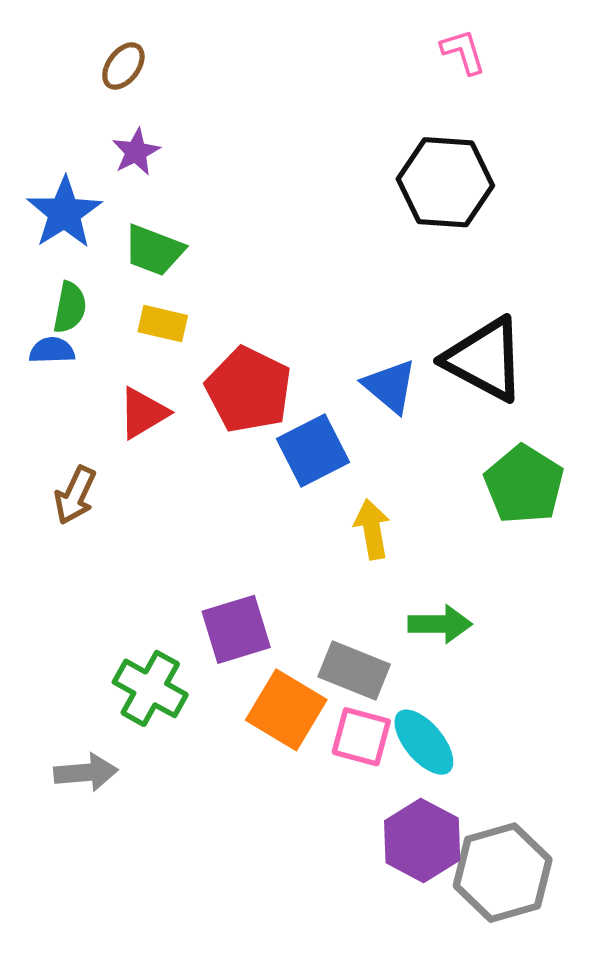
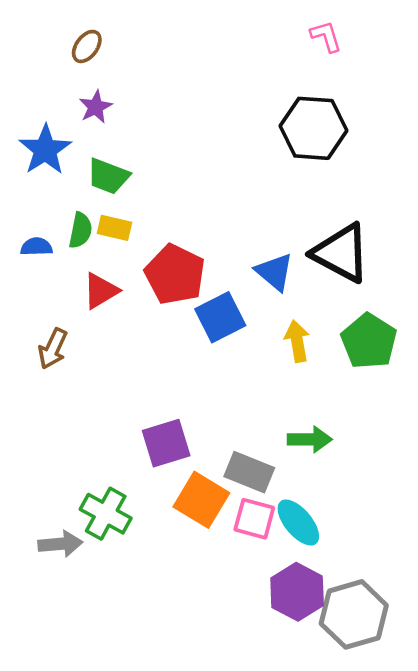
green semicircle: (70, 307) -> (80, 230), moved
yellow arrow: (372, 529) -> (297, 341), moved
green cross: (150, 688) -> (106, 514), moved

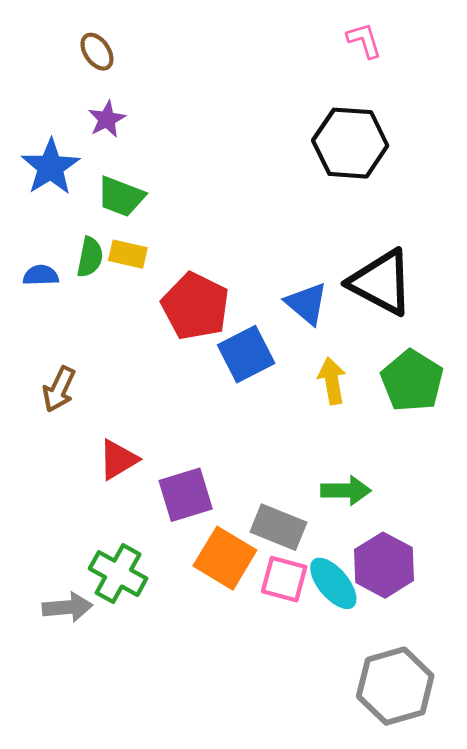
brown ellipse: (87, 46) -> (97, 52), turned -72
red triangle: (101, 291) -> (118, 460), moved
purple hexagon: (297, 592) -> (384, 565), moved

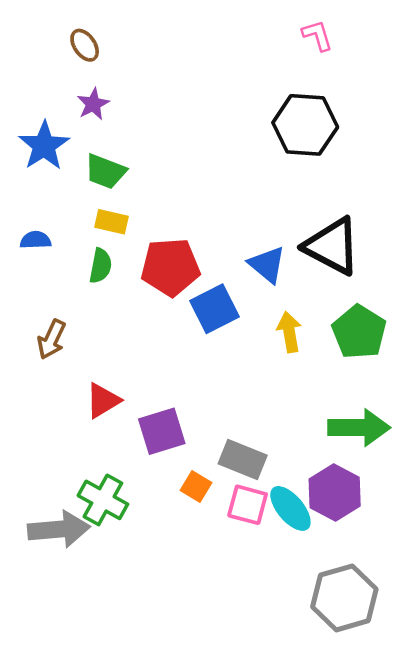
green semicircle: (90, 257) -> (100, 266), moved
red pentagon: (195, 306) -> (170, 267), turned -30
green arrow: (346, 491) -> (359, 428), moved, size x1.4
orange square: (225, 558) -> (196, 486), size x0.6
gray arrow: (67, 607) -> (59, 529), size x1.4

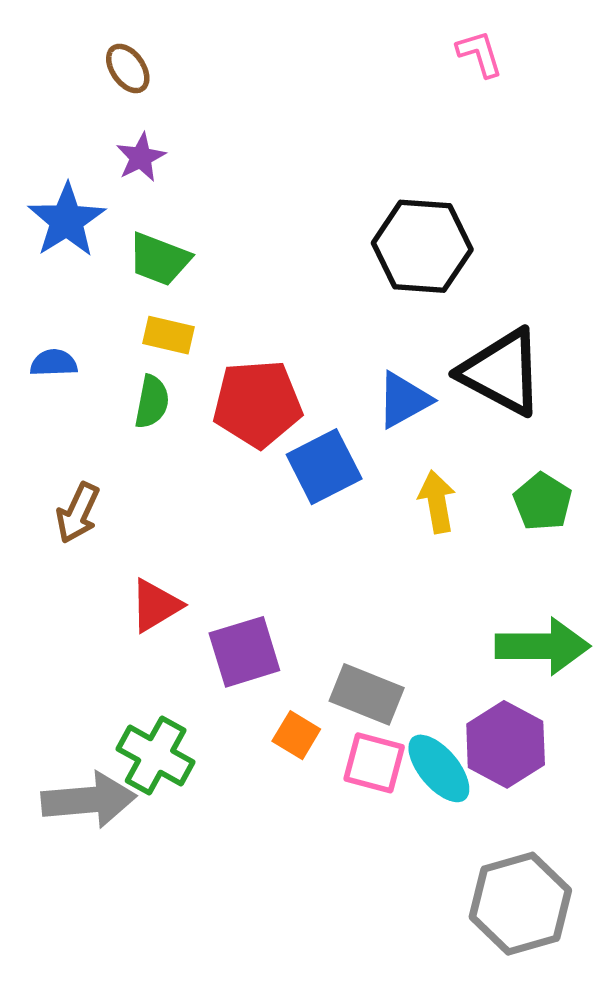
black hexagon: (305, 125) -> (422, 246), moved
blue triangle: (267, 265) -> (404, 400), turned 51
green pentagon: (359, 332) -> (543, 502), size x0.7

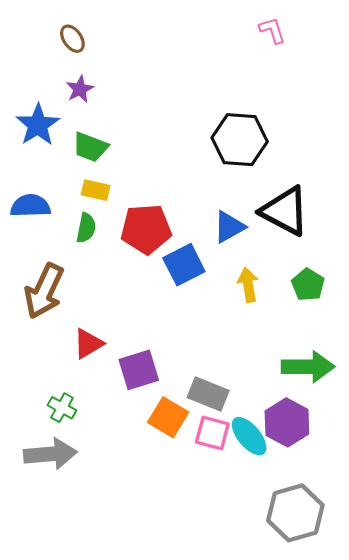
blue semicircle: (54, 363) -> (30, 206), size x1.5
brown arrow: (78, 513) -> (44, 291), size x1.6
orange square: (296, 735) -> (168, 417), size x1.5
green cross: (156, 755) -> (62, 408), moved, size x0.7

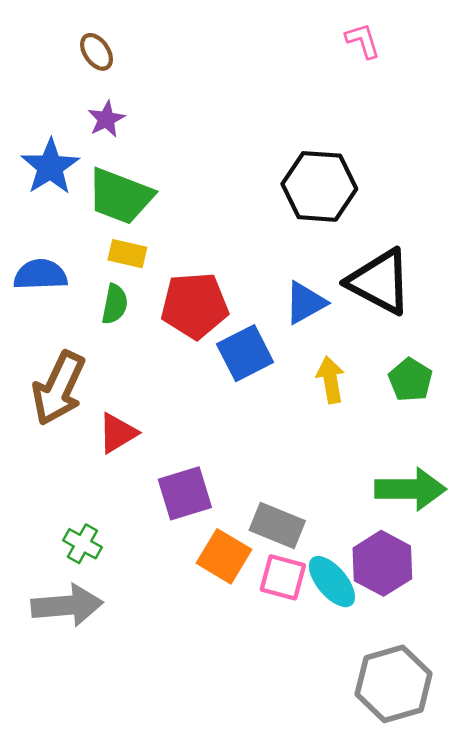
green trapezoid: (90, 147) -> (120, 196), size x1.4
red triangle: (88, 344) -> (118, 433), moved

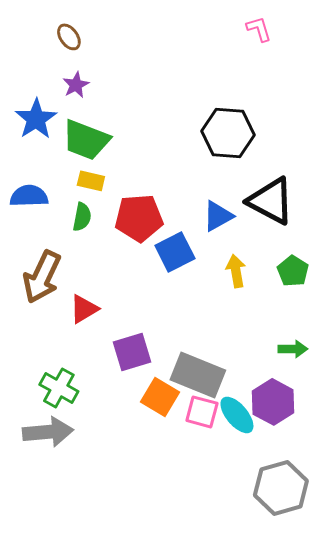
green arrow: (410, 489) -> (293, 349), size x0.6
gray rectangle: (277, 526) -> (198, 375), size x1.4
green cross: (82, 544) -> (59, 388), size x1.4

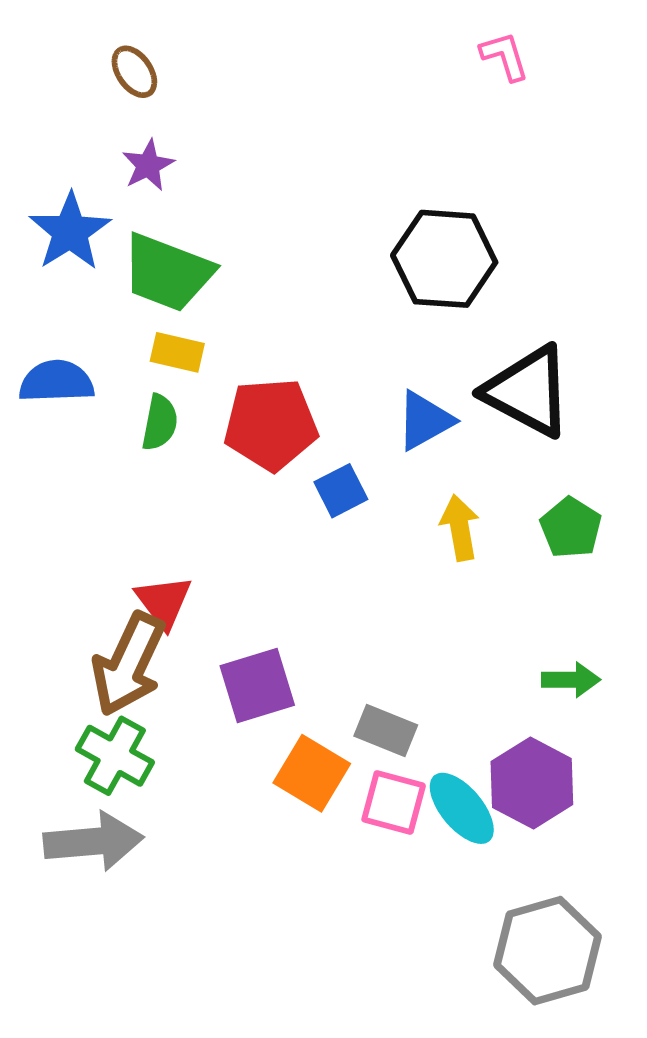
blue square: (175, 252) -> (341, 491), size x0.7
brown arrow: (42, 277) -> (129, 664), moved
red triangle: (84, 309) -> (164, 602), turned -36
gray rectangle: (198, 375) -> (386, 730), size x0.6

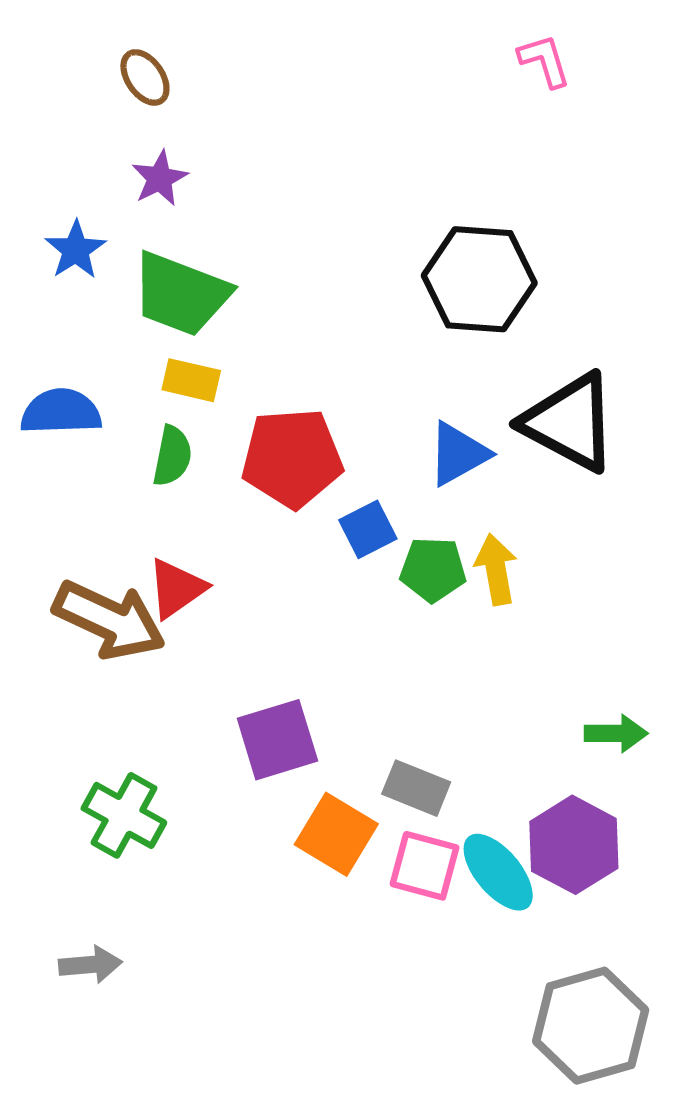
blue star: (70, 232) -> (76, 250), size x0.7
green pentagon: (571, 528) -> (433, 569), moved, turned -30
red triangle: (164, 602) -> (177, 588), moved, turned 32
brown arrow: (129, 664) -> (109, 620), moved, turned -90
gray arrow: (93, 841) -> (90, 965), moved, size x0.6

